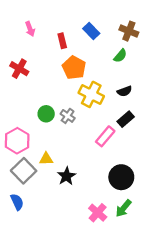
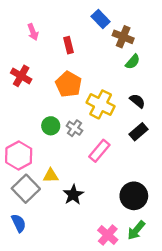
blue rectangle: (91, 31) -> (101, 19), moved
brown cross: (129, 31) -> (123, 37), moved
orange pentagon: (74, 68) -> (69, 84), moved
black semicircle: (125, 91) -> (137, 101), turned -120
pink rectangle: (105, 136) -> (99, 151), moved

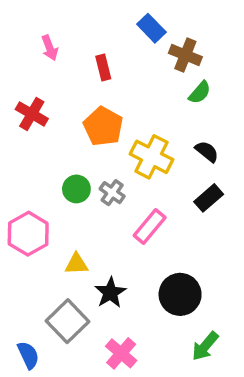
gray square: (26, 189) -> (68, 321), moved
black circle: (134, 196) -> (180, 294), moved
blue semicircle: (19, 223) -> (28, 355), moved
pink cross: (108, 235) -> (121, 353), moved

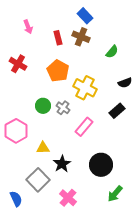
brown cross: (185, 55) -> (81, 37), moved
black semicircle: (207, 151) -> (125, 83), moved, turned 120

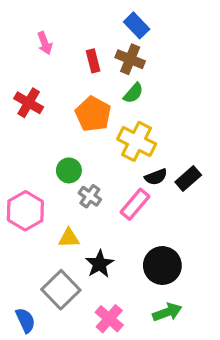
green semicircle: (112, 52) -> (133, 93), moved
black semicircle: (125, 83) -> (156, 177), moved
gray cross: (63, 108) -> (90, 196), moved
green arrow: (115, 194) -> (167, 312), moved, turned -150

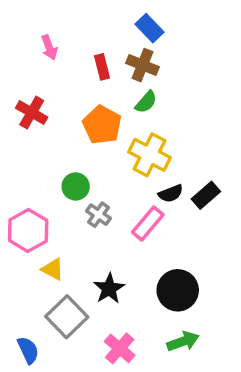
yellow triangle: (69, 238) -> (53, 269), moved, turned 30

